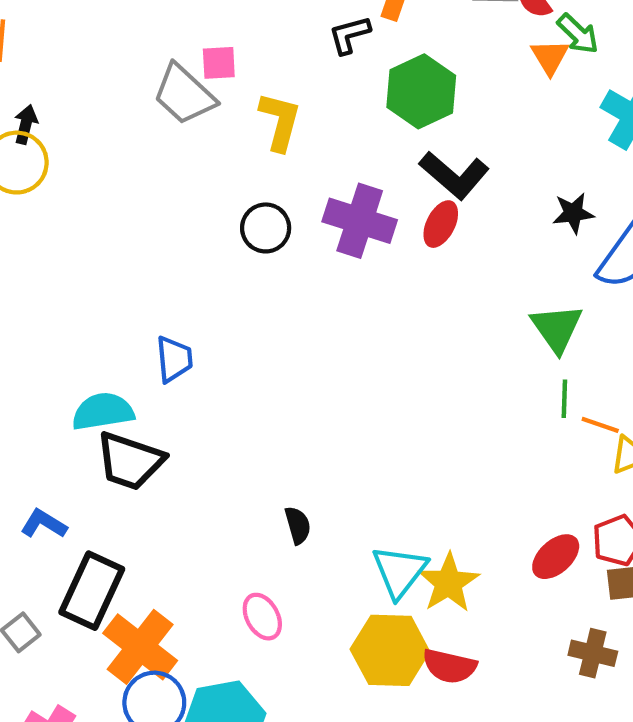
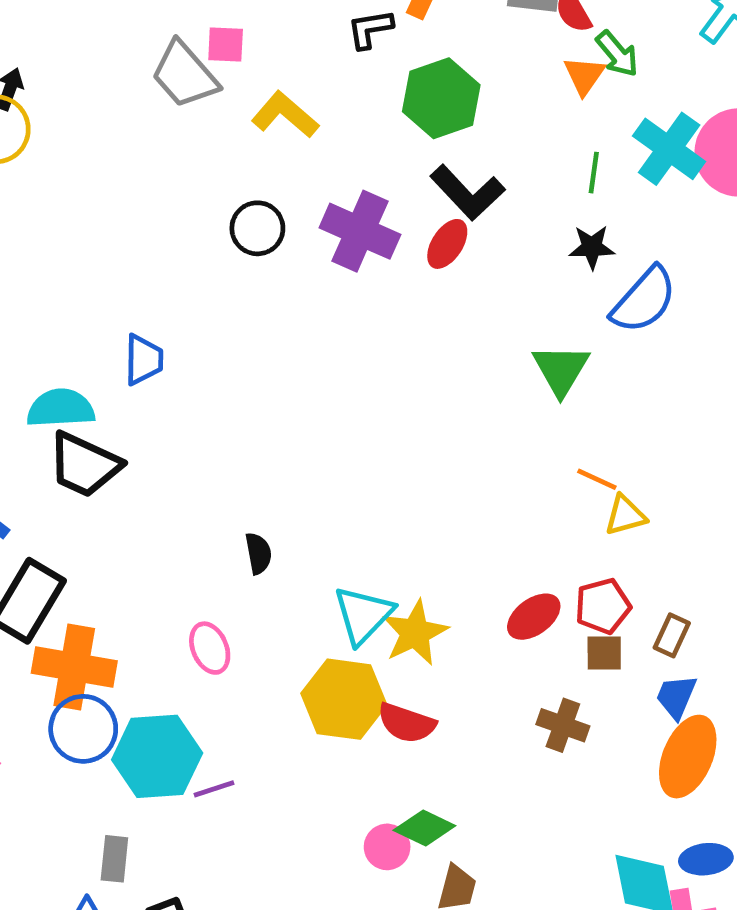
yellow L-shape: (280, 121) -> (285, 115), turned -70
green line: (564, 399) -> (594, 173), moved
orange cross: (140, 647) -> (74, 667), turned -34

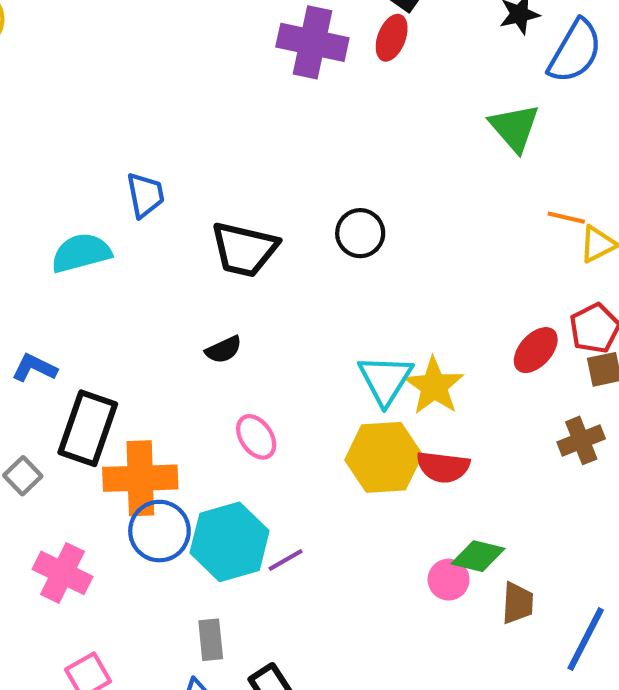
black circle: (257, 228) -> (360, 233), moved
black trapezoid: (84, 465) -> (244, 249), moved
black semicircle: (258, 553) -> (224, 350), moved, turned 87
brown cross: (563, 725) -> (581, 440), turned -30

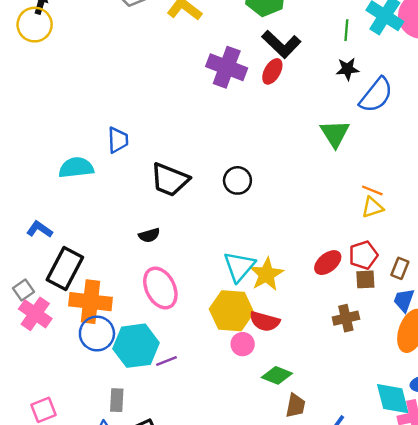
orange line: (566, 218) -> (372, 190), moved
pink ellipse: (256, 437) -> (160, 288), size x1.6
pink cross: (62, 573) -> (35, 314), moved
pink circle: (449, 580) -> (243, 344), moved

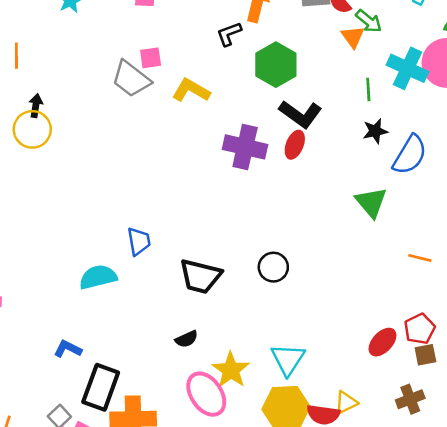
yellow triangle: (372, 207) -> (346, 402), moved
yellow star: (266, 274) -> (231, 370), moved

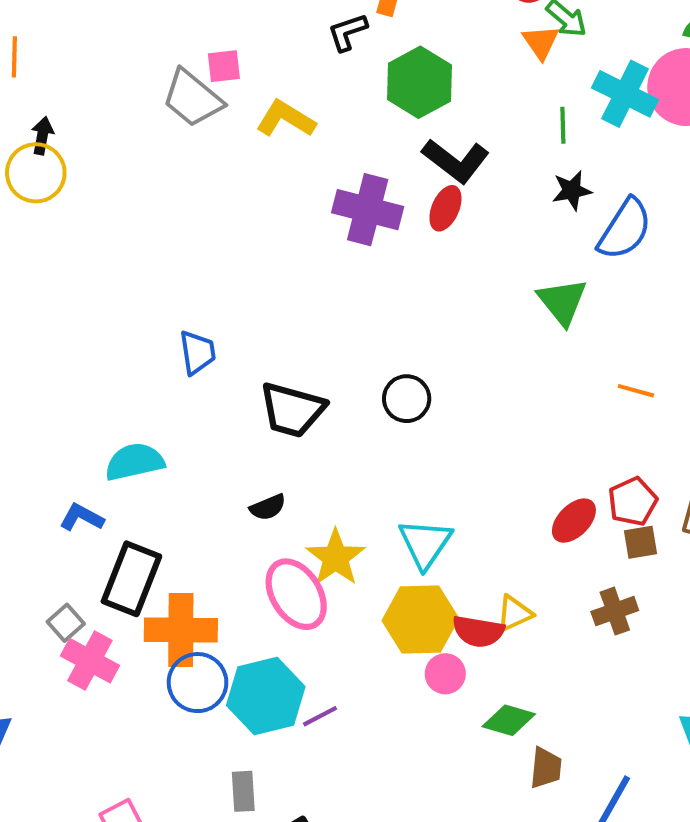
cyan semicircle: (98, 277) -> (135, 462), moved

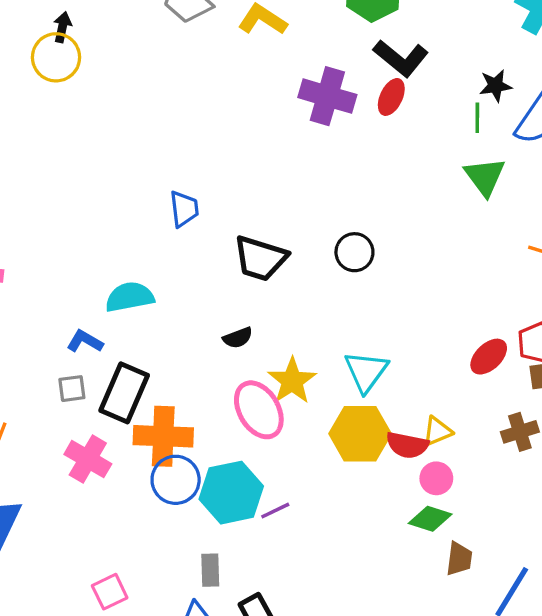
green line: (563, 125) -> (477, 118), moved
gray square: (66, 623) -> (72, 389), moved, turned 32
pink circle: (445, 674) -> (436, 478), moved

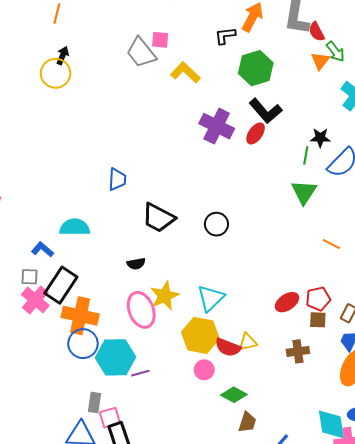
pink cross: (88, 459) -> (35, 300), moved
pink circle: (436, 478) -> (204, 370), moved
pink square: (110, 592) -> (110, 418), moved

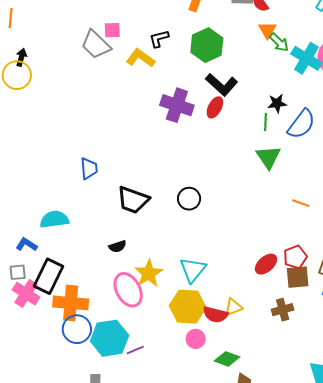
black L-shape: (225, 36) -> (159, 39), moved
green arrow: (335, 52) -> (279, 42), moved
brown square: (318, 320) -> (298, 277), size x1.4

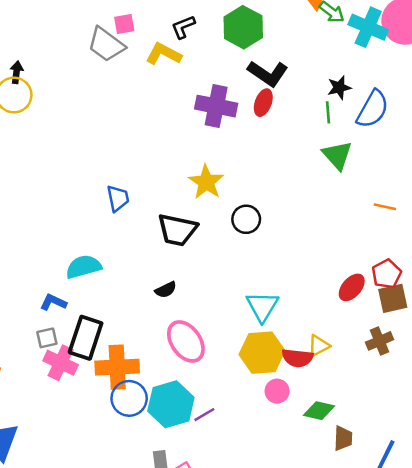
yellow star: (149, 273) -> (206, 182), moved

